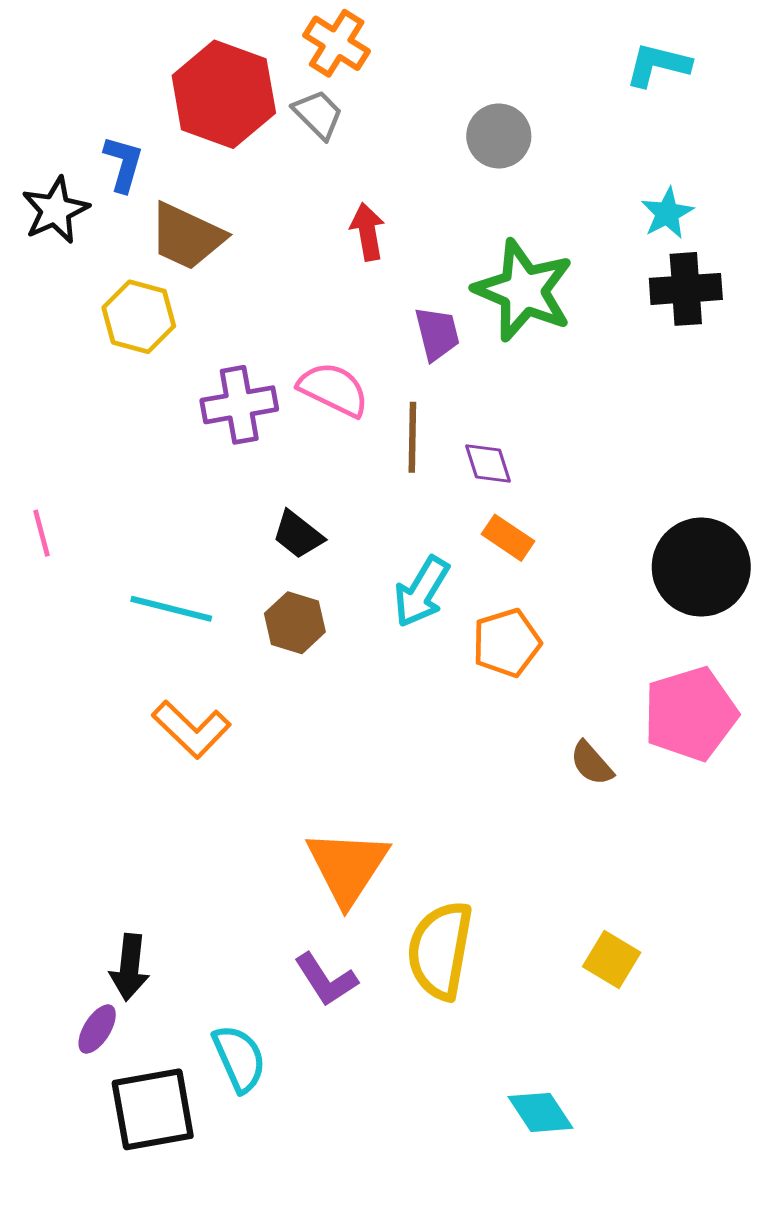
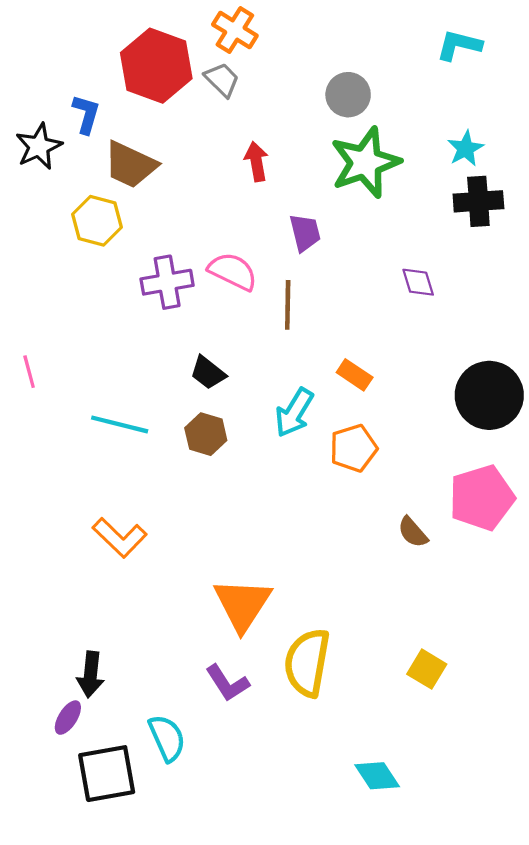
green star: (524, 290) -> (365, 163), moved, turned 30
purple diamond: (488, 464) -> (418, 282), moved
orange L-shape: (191, 729) -> (120, 538), moved

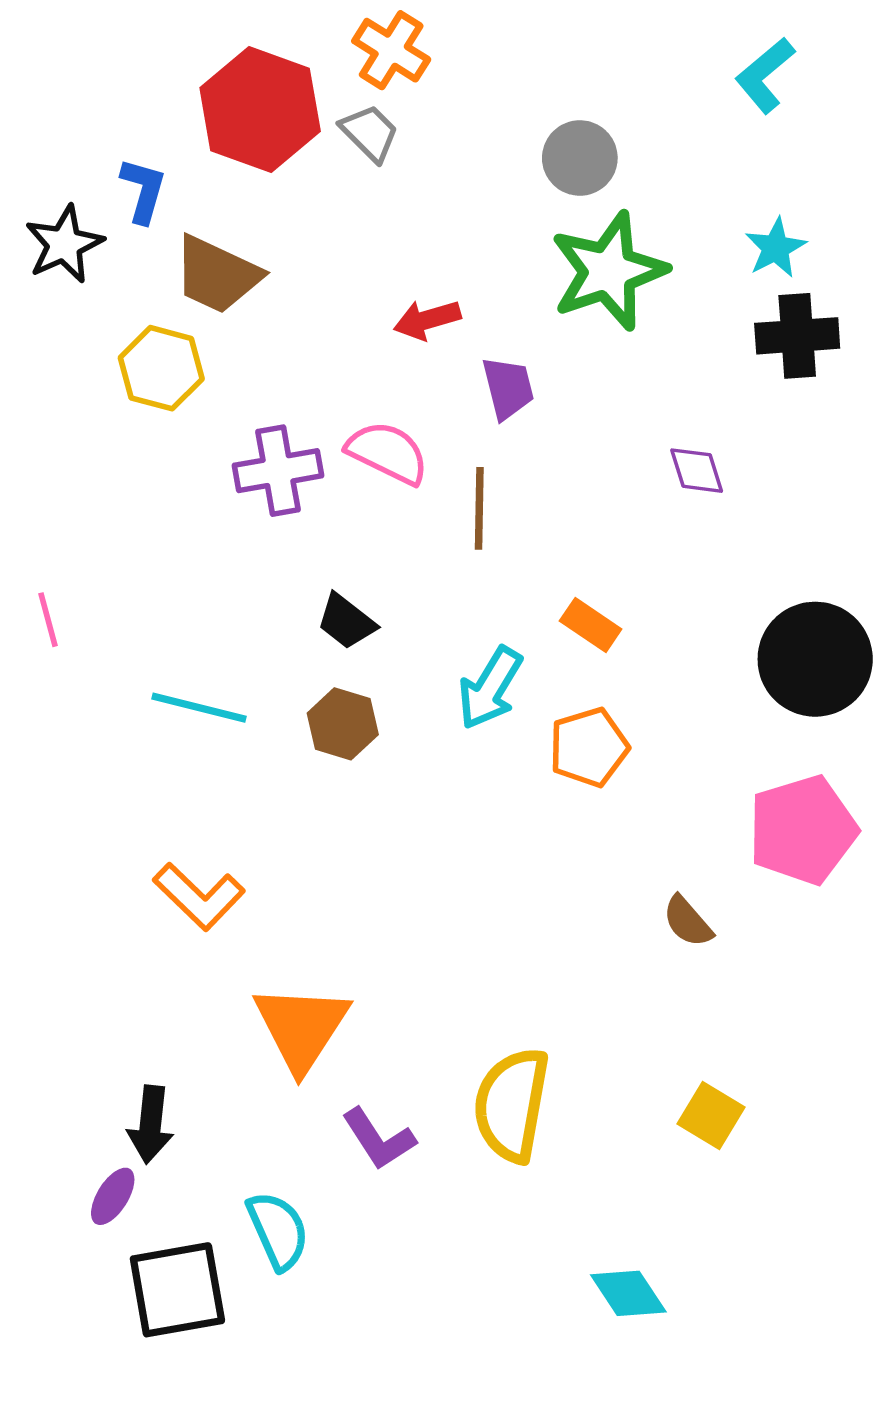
cyan L-shape: (459, 45) -> (765, 75), turned -54
red arrow: (256, 161) -> (427, 320), moved, turned -96
brown semicircle: (413, 532) -> (688, 921), moved
orange triangle: (242, 604) -> (301, 1027), moved

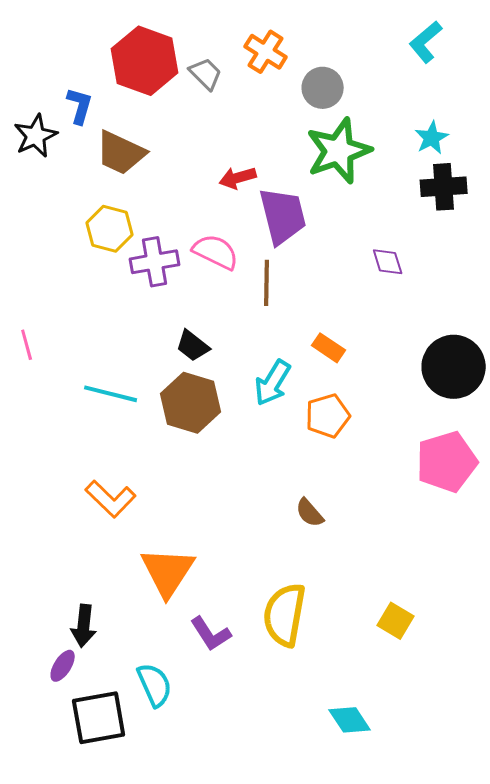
orange cross: (391, 50) -> (266, 52), moved
yellow hexagon: (161, 368) -> (110, 229), moved
purple trapezoid: (508, 388) -> (283, 216), size x1.6
brown hexagon: (343, 724) -> (191, 403), size x1.5
brown semicircle: (688, 921) -> (310, 513), moved

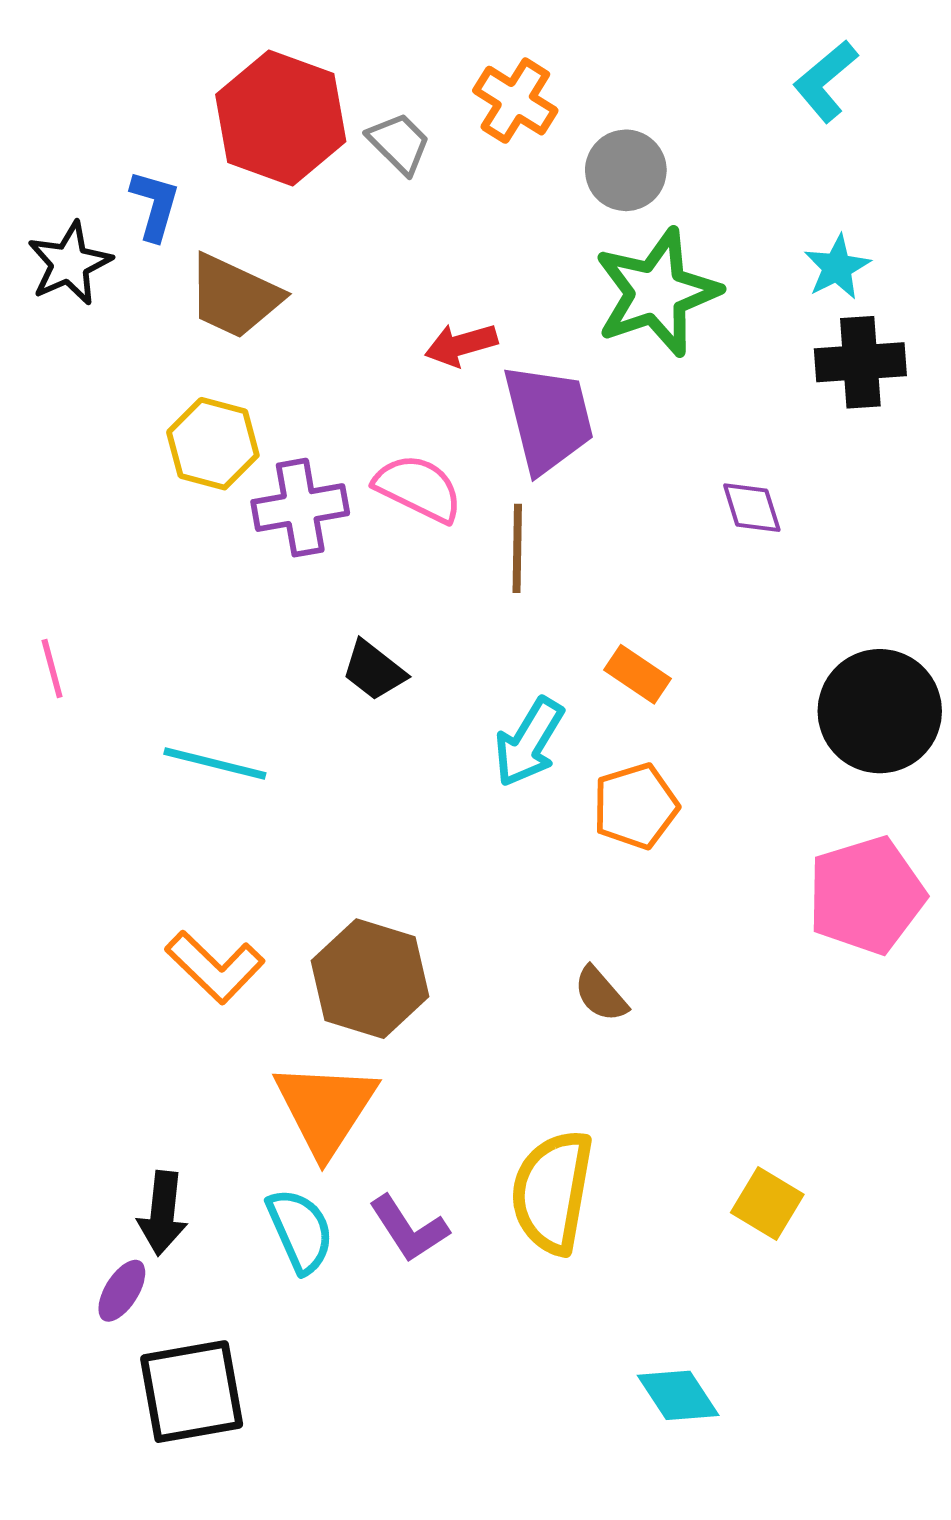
brown hexagon: (191, 403) -> (370, 979), moved
cyan semicircle: (155, 685) -> (300, 1231), moved

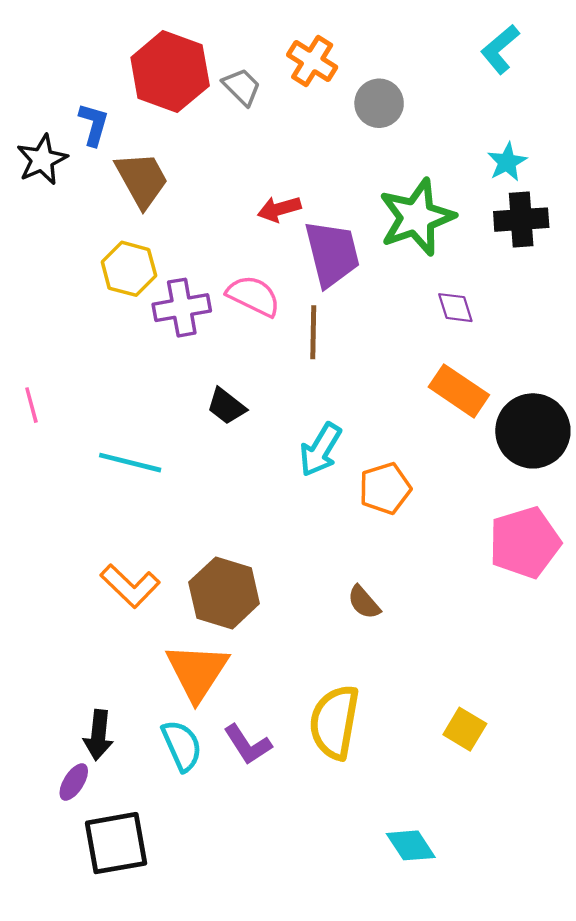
green star: (657, 292) -> (417, 217), moved
brown trapezoid: (234, 296) -> (142, 180), turned -144
orange rectangle: (637, 674) -> (459, 391), moved, size x1.5

